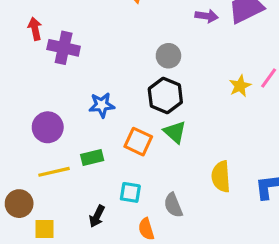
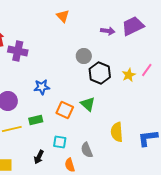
black hexagon: (165, 95) -> (100, 73), moved

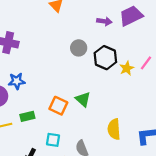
black hexagon: (100, 73) -> (105, 58), moved
blue star: (42, 87) -> (17, 81), moved

